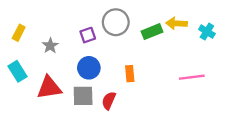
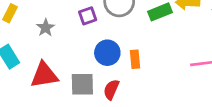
blue circle: (89, 68) -> (107, 53), moved

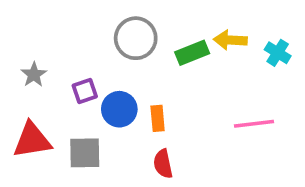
purple square: (88, 16) -> (85, 91), moved
red semicircle: (111, 89) -> (163, 164), moved, turned -36

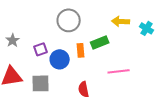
green rectangle: (192, 53) -> (100, 42), moved
orange rectangle: (158, 118) -> (81, 50), moved
pink line: (254, 124) -> (119, 71), moved

